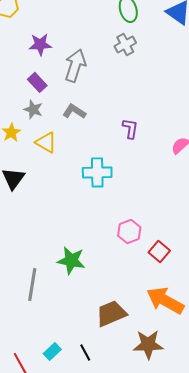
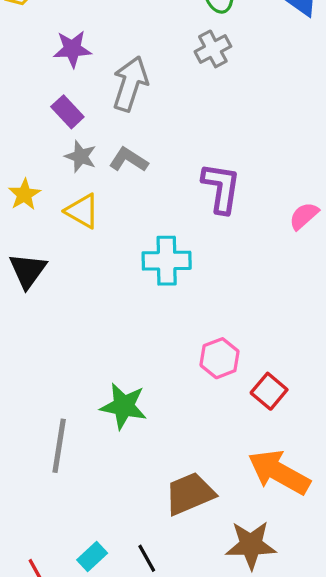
gray star: (33, 109) -> (81, 156), moved
purple L-shape: (130, 128) -> (221, 188), size x1.5

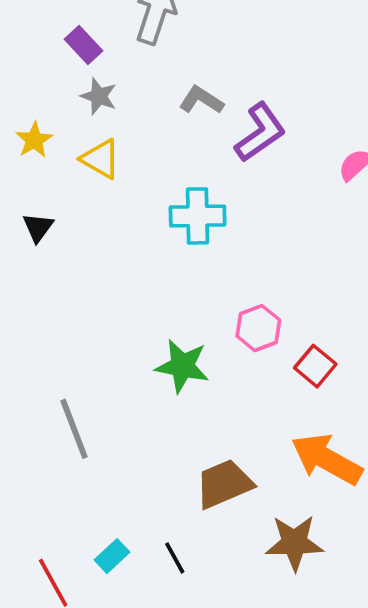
gray L-shape: (129, 160) -> (201, 100), moved
purple L-shape: (221, 188) -> (260, 132), turned 46
black triangle: (28, 271) -> (38, 227), size x0.7
green star: (124, 406) -> (182, 366), moved
gray line: (59, 446) -> (74, 429), turned -30

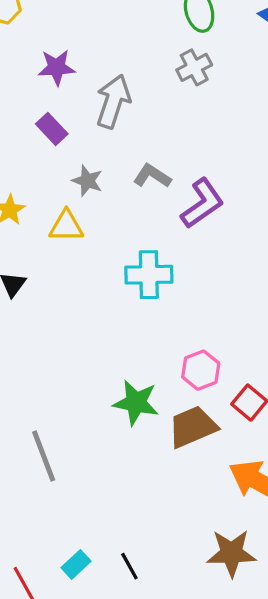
gray star: (99, 96) -> (87, 181), moved
yellow triangle: (101, 159) -> (66, 226), turned -30
brown trapezoid: (224, 484) -> (193, 427), moved

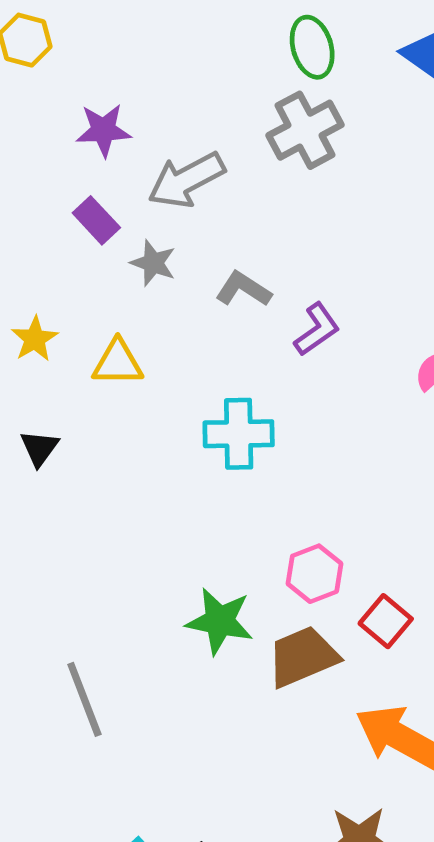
gray cross: (194, 67) -> (305, 130), size x1.4
gray arrow: (113, 101) -> (186, 180), turned -136
gray star: (87, 181) -> (153, 263), moved
purple L-shape: (202, 203) -> (317, 329), size x0.7

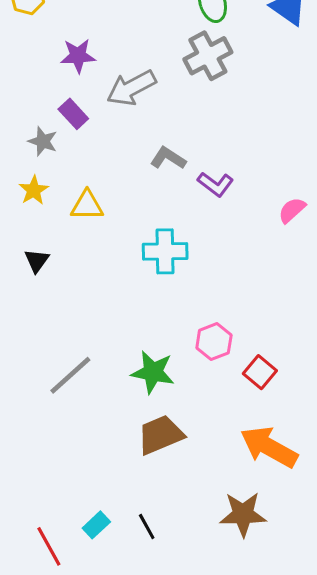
gray star: (153, 263) -> (43, 141), moved
purple L-shape: (317, 329) -> (215, 184), turned 72
brown trapezoid: (303, 657) -> (160, 435), moved
gray line: (84, 699) -> (70, 375), moved, turned 69

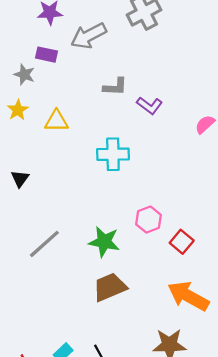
purple rectangle: (73, 114) -> (47, 55), turned -35
gray L-shape: (168, 158) -> (115, 87), turned 150
black triangle: (37, 261) -> (20, 179), moved

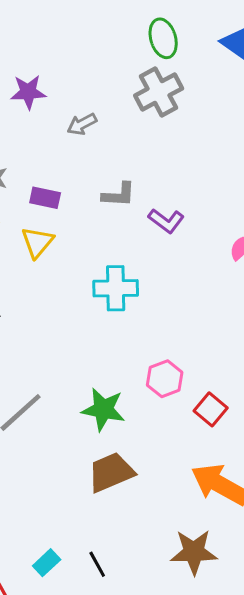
gray arrow: (89, 36) -> (82, 124), size x0.6
purple rectangle: (47, 55) -> (45, 198), moved
yellow triangle: (56, 121) -> (37, 242), turned -50

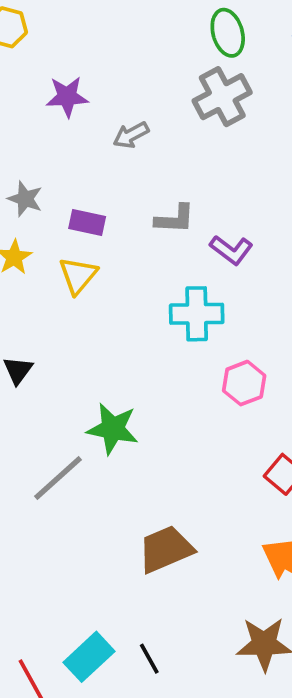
cyan cross: (116, 288) -> (197, 314), moved
pink hexagon: (165, 379) -> (244, 383), moved
green star: (103, 409) -> (113, 429), moved
cyan rectangle: (47, 563) -> (89, 657), size x1.5

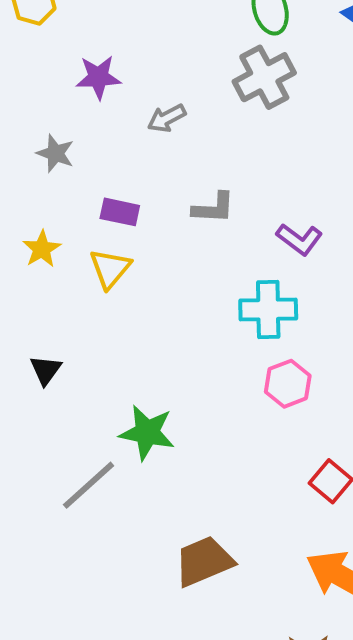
gray star: (25, 199) -> (55, 153), moved
purple L-shape: (231, 250) -> (299, 239), moved
cyan cross: (197, 314) -> (268, 310), moved

